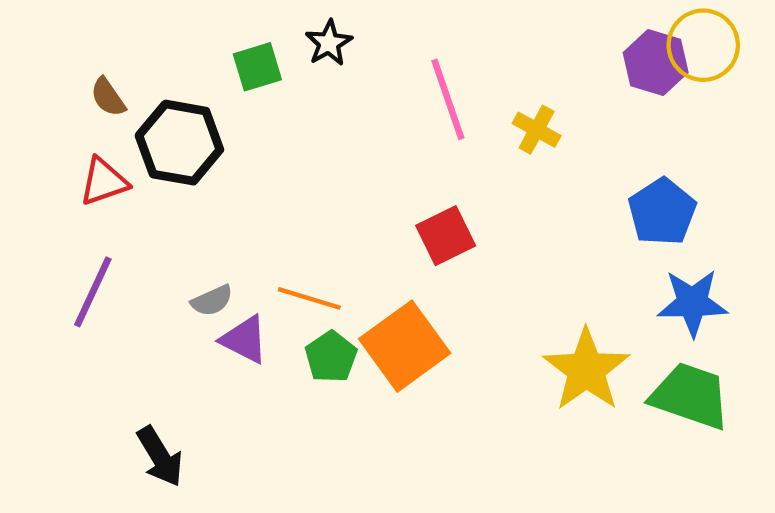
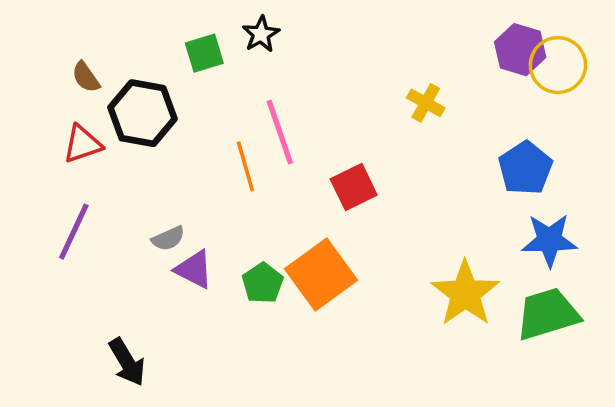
yellow circle: (703, 45) -> (558, 65), moved
pink line: (448, 99) -> (280, 132), moved
orange line: (309, 298) -> (245, 166), moved, turned 57
green trapezoid: (690, 396) -> (548, 314), turned -36

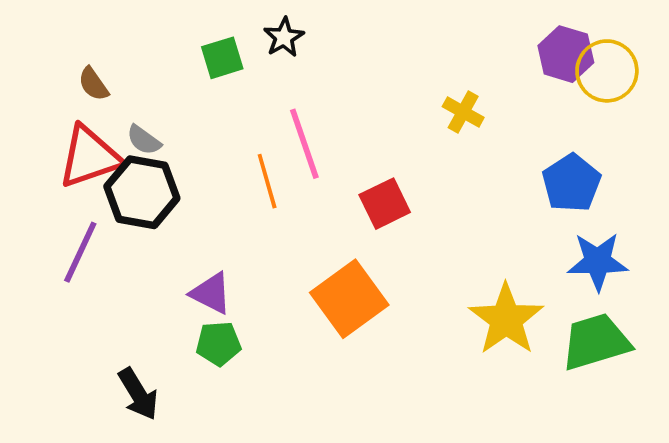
black hexagon: (142, 113) -> (142, 192), moved
red triangle: (82, 144) -> (90, 157), size x1.5
gray semicircle: (168, 238) -> (144, 140), moved, turned 60
green pentagon: (263, 283) -> (218, 344), moved, turned 30

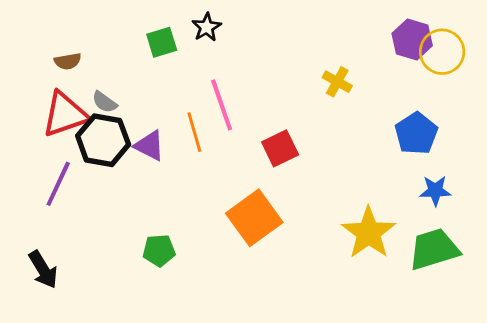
brown semicircle: (93, 84) -> (68, 61), turned -65
blue star: (598, 261) -> (435, 191), size x0.7
purple triangle: (211, 293) -> (149, 146), moved
black arrow: (138, 394) -> (43, 270), moved

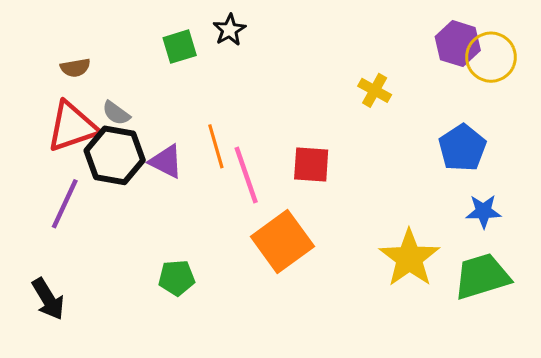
pink line: (222, 105) -> (246, 175), moved
red square: (280, 148) -> (311, 164), turned 30

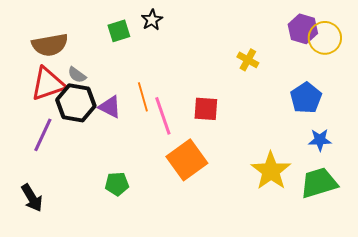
brown semicircle: (75, 68) -> (50, 45), size x1.8

